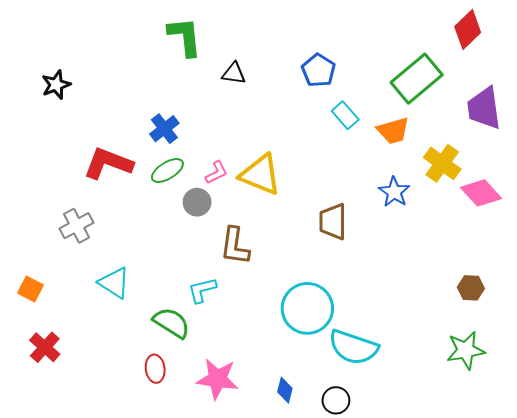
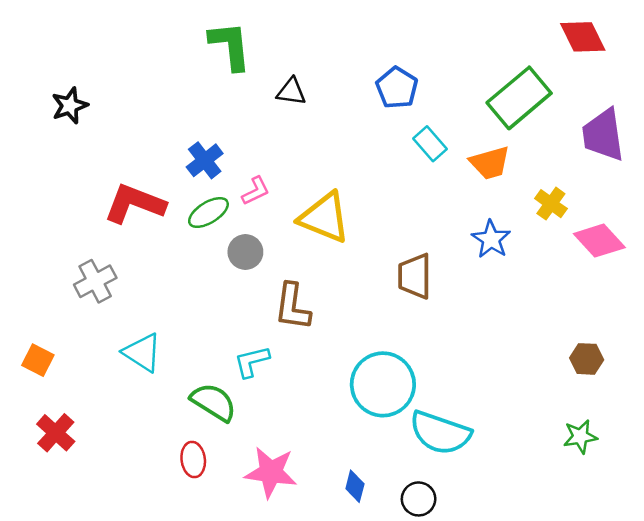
red diamond: (468, 30) -> (583, 37), turned -72
yellow cross: (442, 163) -> (551, 204), size x0.7
pink L-shape: (216, 173) -> (256, 191), moved
green star: (466, 350) -> (580, 437), size x0.7

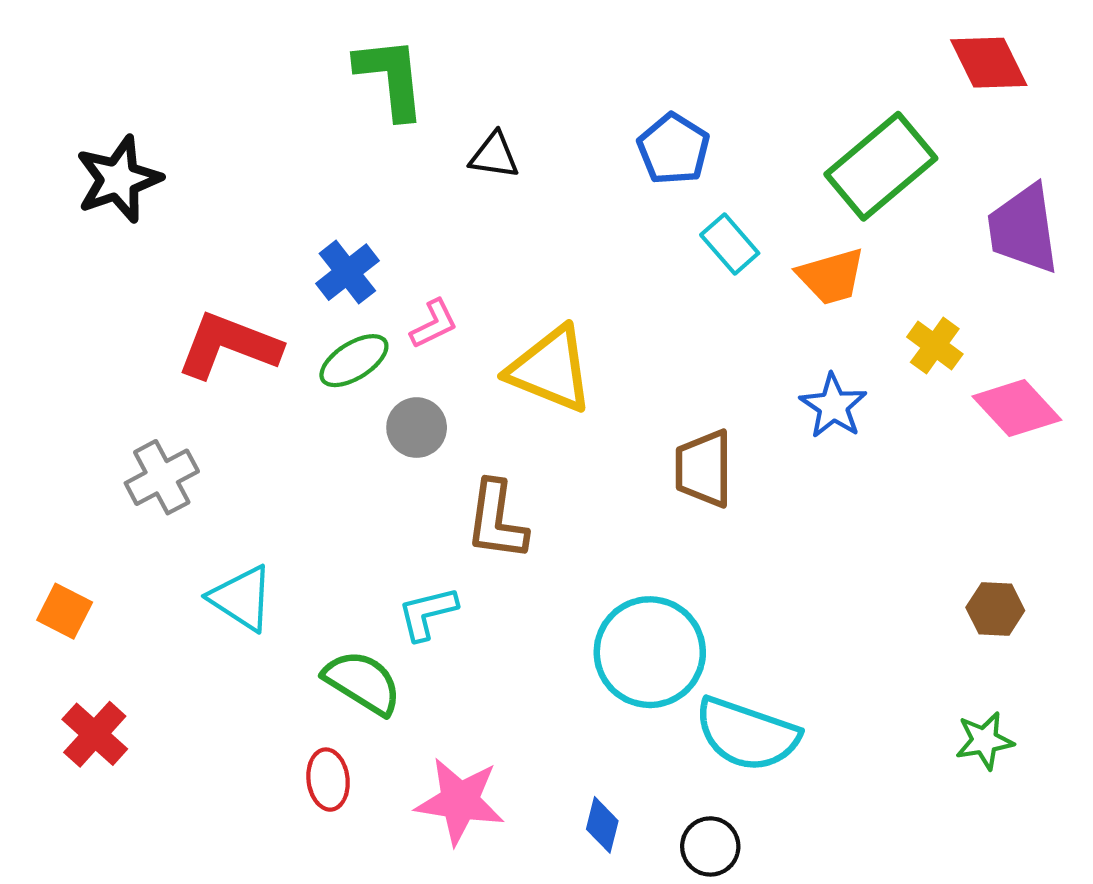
black star: (70, 106) -> (119, 179), size x1.4

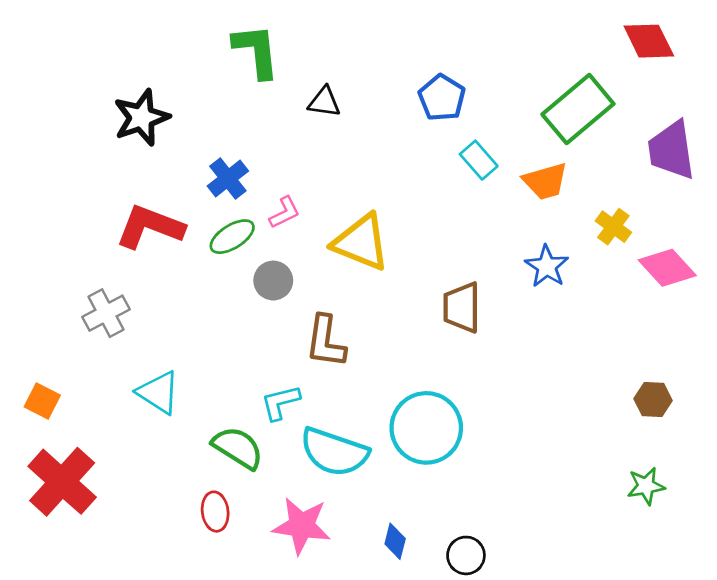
black star: (119, 179) -> (141, 118), moved
red cross: (95, 734) -> (62, 482), size x1.6
cyan semicircle: (747, 734) -> (334, 452), moved

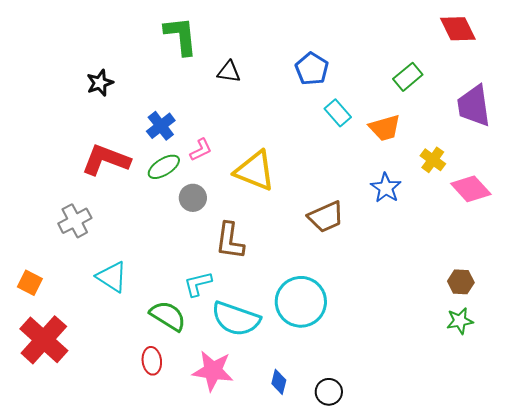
green rectangle: (578, 109) -> (408, 77), size x0.6
black star: (141, 118) -> (100, 83), size x0.7
brown trapezoid: (462, 307) -> (326, 217), turned -114
green star: (646, 486) -> (460, 321), moved

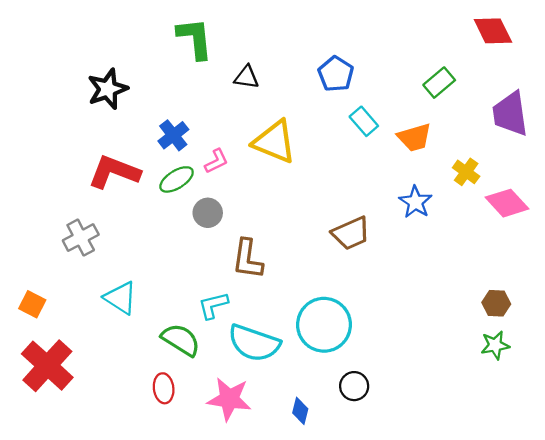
black star: (100, 83) -> (108, 89), size x1.4
yellow triangle: (255, 171) -> (274, 142), moved
black circle: (329, 392) -> (354, 386), moved

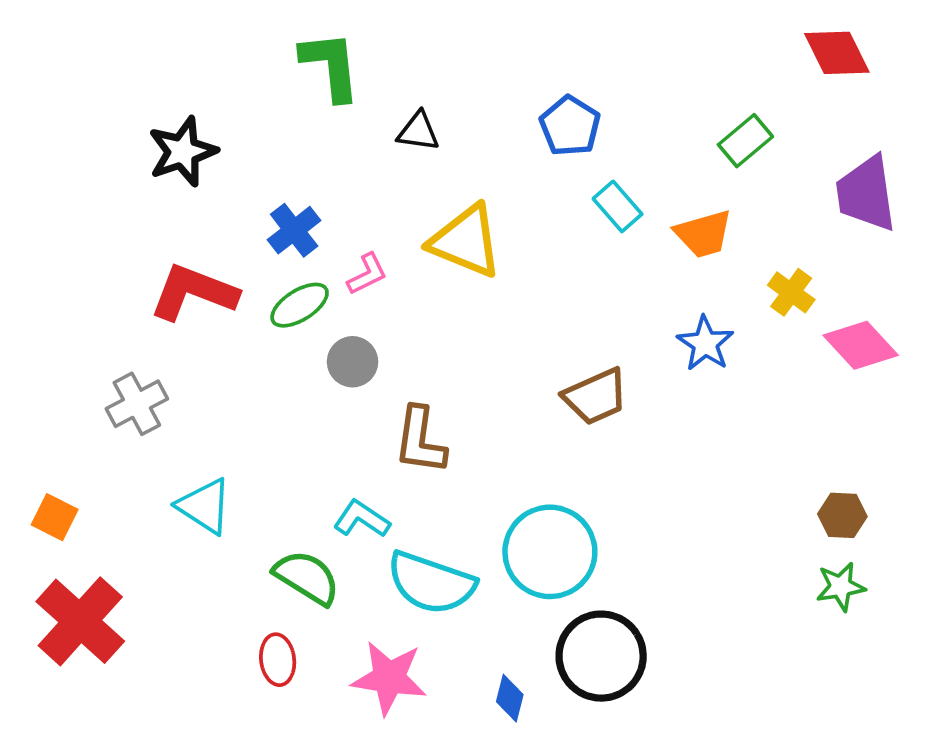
cyan L-shape: (213, 305) -> (362, 519), turned 48
black circle: (354, 386) -> (601, 656), size x1.8

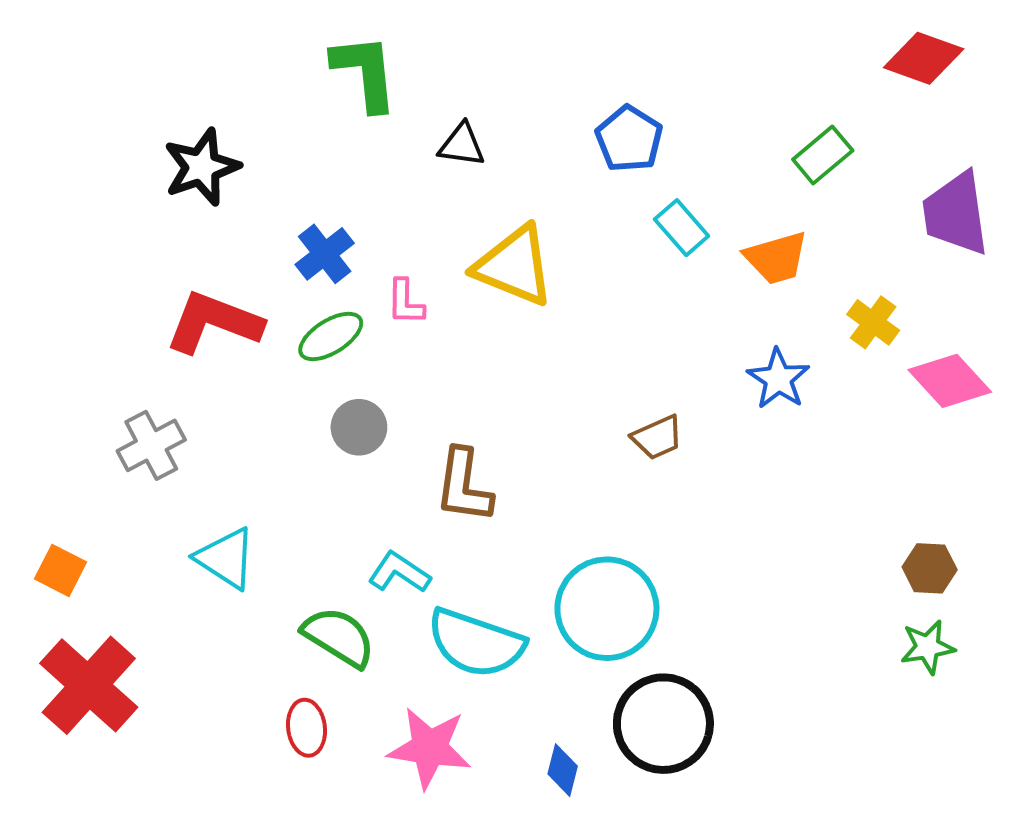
red diamond: (837, 53) -> (924, 58), turned -44
pink L-shape: (367, 274) -> (405, 302), turned 117
gray circle: (353, 362) -> (359, 427), moved
brown trapezoid: (596, 396) -> (657, 437), size x0.7

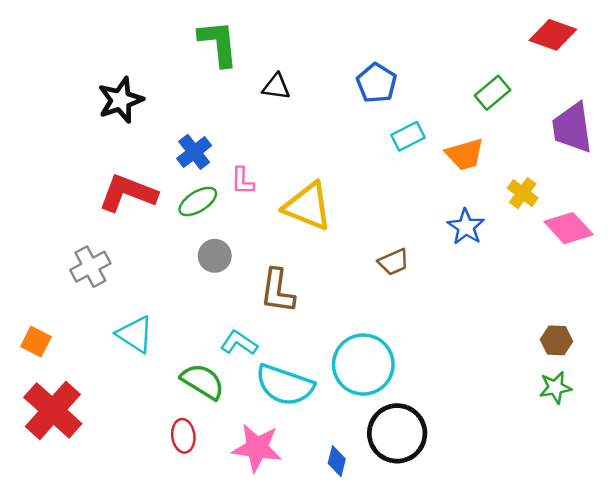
cyan rectangle: (682, 228) -> (408, 136), turned -76
yellow triangle: (514, 266) -> (308, 206), moved

